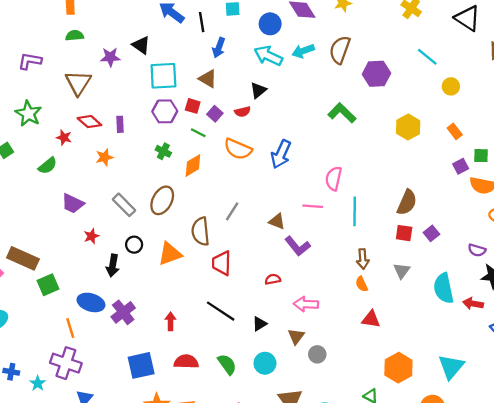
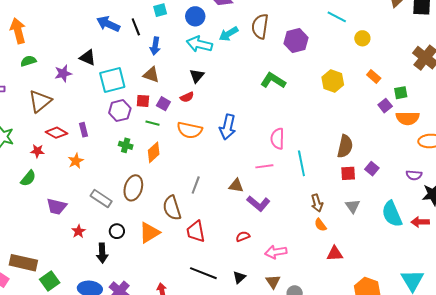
brown triangle: (78, 83) -> (40, 101), turned 30

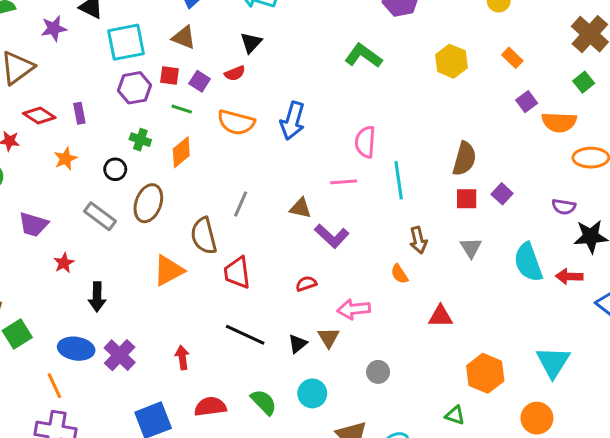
green square: (401, 93) -> (584, 82), moved, turned -32
orange semicircle: (320, 225) -> (399, 274), moved
black circle: (117, 231) -> (115, 169), moved
brown triangle: (273, 282) -> (329, 337), moved

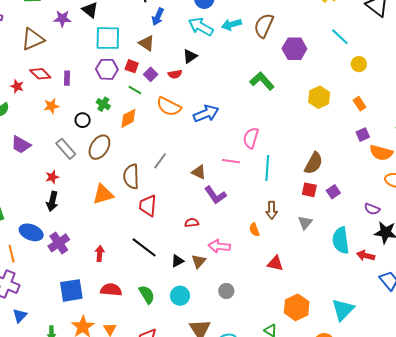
blue arrow: (293, 121) -> (206, 114), turned -140
red star: (64, 263) -> (52, 177), moved

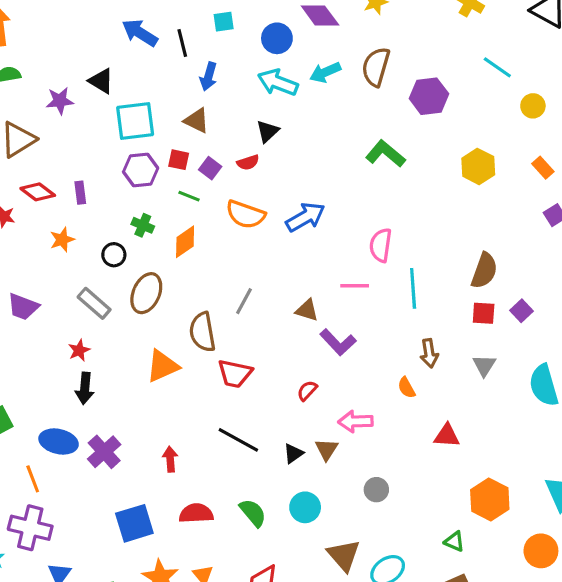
red trapezoid: (148, 206) -> (235, 374), turned -75
red semicircle: (192, 223) -> (307, 391), turned -32

